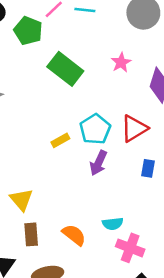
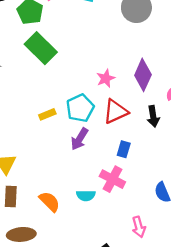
pink star: (121, 62) -> (106, 78), moved
green rectangle: (65, 69) -> (41, 48), moved
pink cross: (130, 248) -> (112, 179), moved

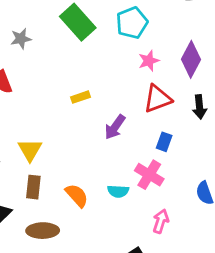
cyan pentagon: (80, 108) -> (132, 23), moved
pink arrow: (139, 227) -> (161, 221), moved, turned -150

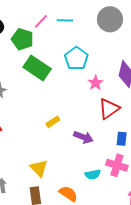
purple arrow: (115, 127) -> (83, 137), turned -90
yellow triangle: (30, 150) -> (39, 168), moved
cyan semicircle: (118, 191) -> (93, 174), moved

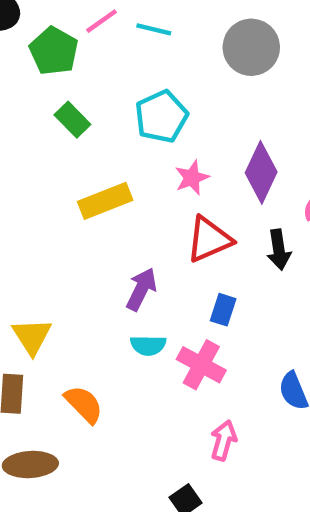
green rectangle: (37, 68) -> (72, 120), size x0.6
yellow rectangle: (53, 122) -> (105, 201), moved, size x1.6
purple arrow: (83, 137) -> (141, 289), turned -96
cyan semicircle: (93, 174) -> (148, 345), moved

